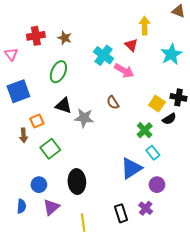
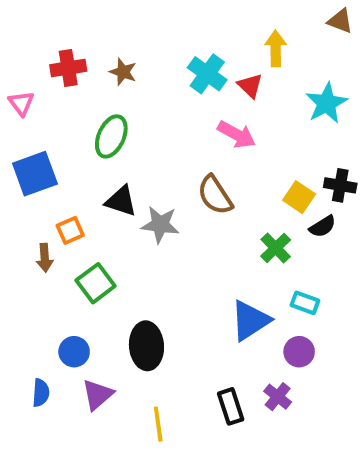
cyan cross: (104, 55) -> (207, 74), moved
brown semicircle: (113, 103) -> (215, 195), size x1.5
cyan rectangle: (153, 153) -> (305, 303), moved, turned -32

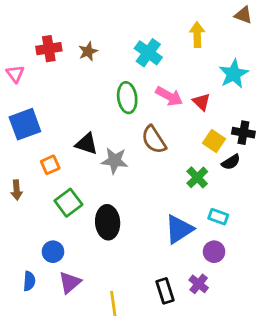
brown star: (123, 72) -> (88, 51), turned 30
red triangle: (250, 86) -> (201, 102), moved
green ellipse: (111, 136) -> (127, 98), moved, turned -32
brown arrow: (45, 258) -> (17, 190), moved
black ellipse: (146, 346) -> (108, 222), moved

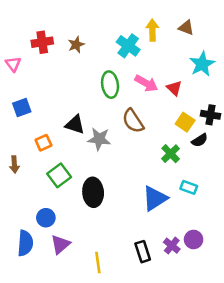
brown triangle: (243, 15) -> (186, 28), moved
yellow arrow: (197, 35) -> (152, 30), moved
blue square: (25, 124) -> (22, 108), size x0.7
purple circle: (214, 252) -> (194, 240), moved
blue semicircle: (29, 281) -> (25, 243), size x1.5

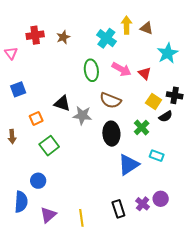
brown triangle: (186, 28) -> (147, 28), moved
brown semicircle: (133, 121) -> (110, 100), turned -35
black ellipse: (93, 192) -> (111, 134), moved
purple triangle: (60, 244) -> (48, 215), moved

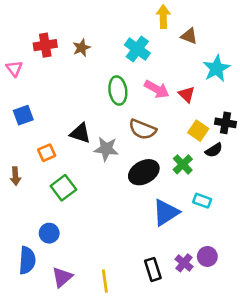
yellow arrow: (126, 25) -> (163, 17), moved
black ellipse: (111, 134) -> (144, 172), turned 65

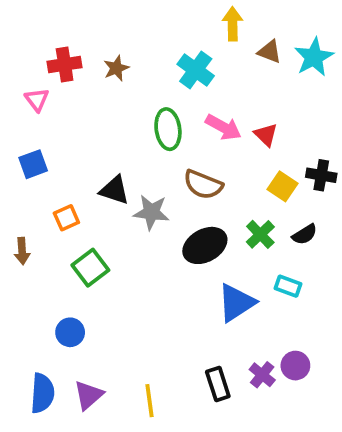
pink triangle: (14, 68) -> (37, 100), moved
cyan star: (216, 68) -> (314, 57), moved
black semicircle: (214, 150) -> (305, 234), moved
blue semicircle: (27, 260) -> (42, 393), moved

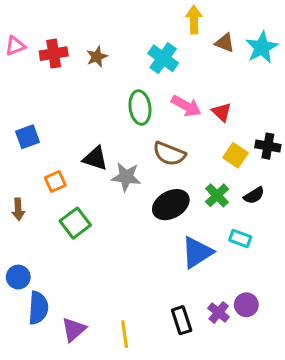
pink triangle: (37, 100) -> (15, 46), moved, turned 45
blue circle: (70, 332) -> (18, 277), moved
blue semicircle: (42, 393) -> (38, 308), moved

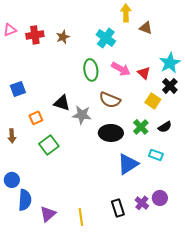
cyan star: (262, 47) -> (170, 63), moved
black cross: (268, 146) -> (170, 86), moved, turned 35
black ellipse: (171, 205) -> (111, 133), turned 30

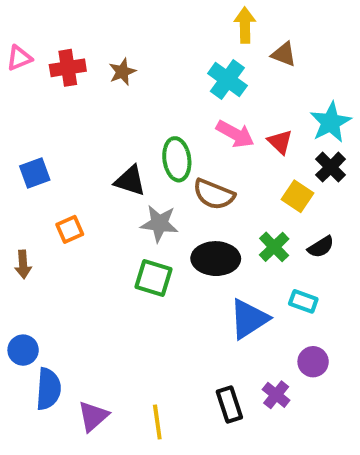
cyan cross: (106, 38) -> (227, 80), moved
green ellipse: (91, 70) -> (177, 159), moved
black triangle: (62, 103) -> (130, 181), moved
green square: (49, 145) -> (153, 278), moved, turned -36
purple circle: (160, 198) -> (313, 362), moved

